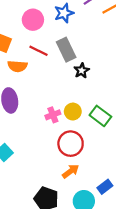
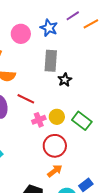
blue star: (64, 13) -> (49, 28), turned -30
gray rectangle: (66, 50) -> (51, 61), turned 30
red line: (38, 51) -> (26, 99), moved

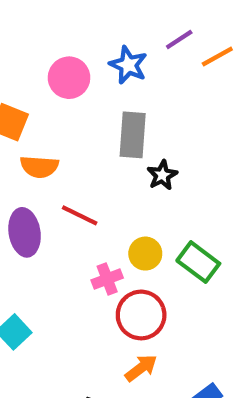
pink cross: (39, 120) -> (107, 279), moved

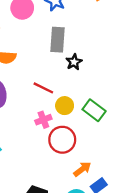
red line: (80, 215) -> (43, 88), moved
orange arrow: (141, 368) -> (82, 169), moved

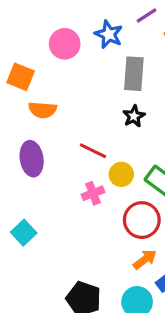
gray rectangle: (58, 40) -> (134, 74), moved
red circle: (62, 140) -> (142, 220), moved

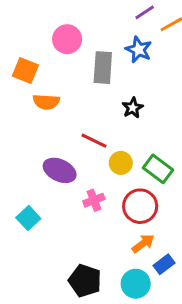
blue star: (109, 34) -> (139, 50), moved
gray rectangle: (134, 74) -> (103, 68), moved
purple ellipse: (32, 159) -> (60, 170), moved, turned -56
pink cross: (93, 193) -> (94, 200), moved

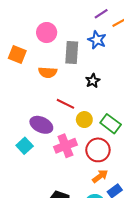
orange semicircle: (46, 102) -> (48, 72), moved
pink cross: (94, 200) -> (65, 146), size x1.5
cyan square: (28, 218) -> (25, 146), moved

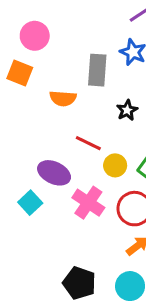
pink circle: (47, 33) -> (35, 36), moved
pink cross: (65, 146) -> (88, 203), turned -35

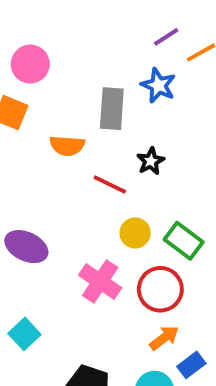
red line: (88, 143) -> (110, 184), moved
purple ellipse: (54, 173) -> (26, 247), moved
cyan square: (30, 203) -> (24, 334), moved

